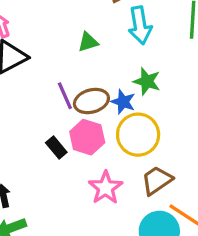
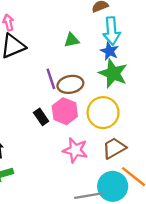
green star: (147, 81) -> (113, 73), size x1.4
blue star: (123, 102) -> (110, 51), moved
pink star: (106, 188) -> (75, 150), turned -30

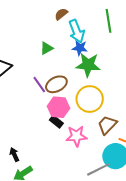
black rectangle: (41, 117) -> (56, 122), moved

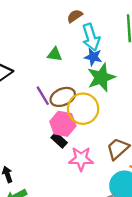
green triangle: (47, 48) -> (55, 54), turned 32
green star: (88, 65) -> (101, 77), turned -30
yellow circle: (90, 99) -> (83, 109), moved

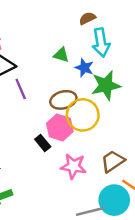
blue star: (93, 57) -> (84, 68), moved
purple line: (43, 96) -> (21, 89), moved
black rectangle: (59, 140) -> (43, 143), moved

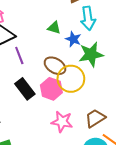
brown ellipse: (63, 100) -> (55, 66), turned 45
black rectangle: (43, 143) -> (25, 89), moved, size x1.5

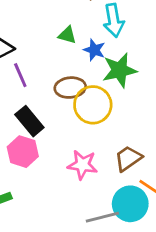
brown ellipse: (55, 66) -> (70, 88), turned -35
pink hexagon: (51, 89) -> (23, 152), moved

